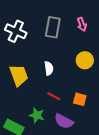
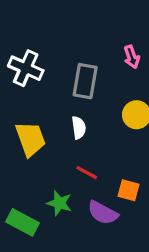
gray rectangle: (53, 27) -> (85, 81), moved
orange square: (80, 99) -> (128, 190), moved

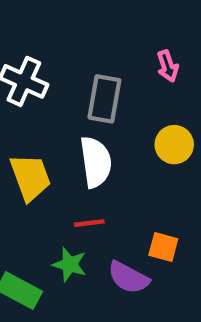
white semicircle: (79, 128) -> (96, 162), size x1.6
red line: (87, 173) -> (89, 223), moved, turned -35

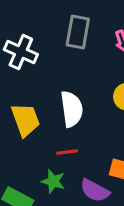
gray rectangle: (104, 99) -> (78, 32), moved

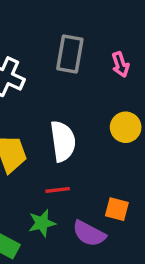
green star: (53, 181) -> (42, 223), turned -30

